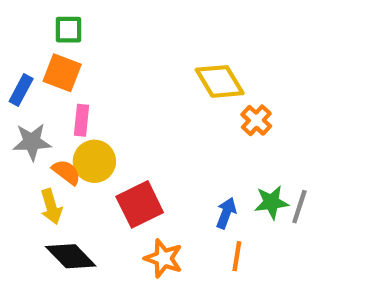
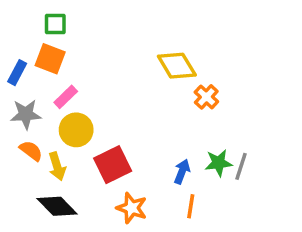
pink rectangle: (81, 120) -> (66, 97), turned 40
orange semicircle: (66, 172) -> (31, 151), moved
yellow arrow: (51, 207) -> (57, 166), moved

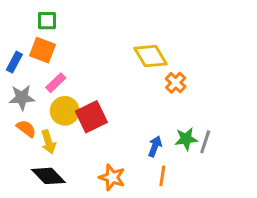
red square: (113, 165) -> (91, 117), moved

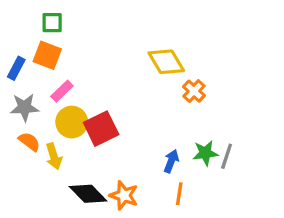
black diamond: (48, 176) -> (88, 194), moved

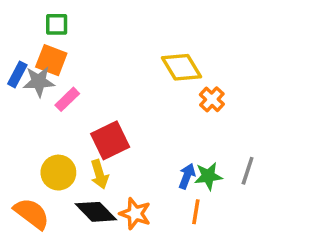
gray star: (24, 107) -> (39, 82), moved
yellow circle: (72, 122) -> (58, 173), moved
orange semicircle: (29, 142) -> (32, 214), moved, size x1.5
green star: (205, 153) -> (208, 176), moved
yellow arrow: (54, 156) -> (99, 174), moved

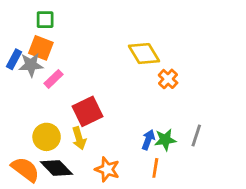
black diamond: (96, 212) -> (56, 168), moved

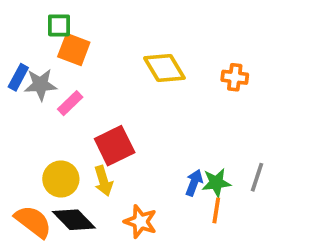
orange square: (41, 48) -> (74, 50), moved
yellow diamond: (144, 54) -> (164, 68), moved
orange cross: (168, 79) -> (235, 77), moved, turned -36
orange line: (155, 168) -> (216, 210), moved

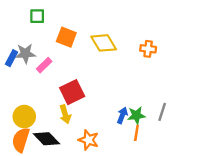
orange square: (74, 50) -> (66, 37), moved
blue rectangle: (18, 77) -> (11, 58), moved
yellow circle: (61, 179) -> (24, 117), moved
orange semicircle: (33, 222) -> (21, 140), turned -110

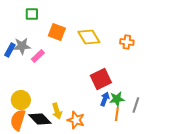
red square: (72, 92) -> (101, 79), moved
gray line: (162, 112) -> (136, 105), moved
yellow arrow: (65, 114) -> (57, 111), moved

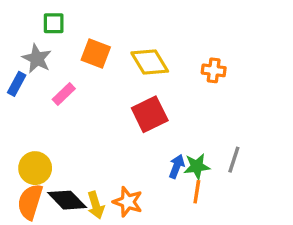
gray star: (22, 46) -> (37, 59), moved, turned 30
red square: (101, 79) -> (150, 114), moved
gray line: (136, 105) -> (234, 160), moved
yellow arrow: (57, 111) -> (96, 205), moved

